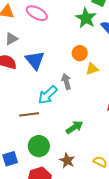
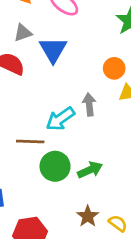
blue triangle: (35, 60) -> (53, 50), moved
green circle: (39, 146) -> (55, 166), moved
brown star: (67, 160) -> (88, 216), moved

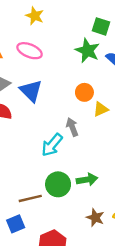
brown line: (30, 142) -> (30, 198), moved
green arrow: (90, 170) -> (87, 180), turned 30

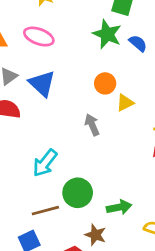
cyan arrow: (52, 145) -> (45, 163), moved
green arrow: (87, 180) -> (119, 207), moved
brown star: (95, 218) -> (95, 235), moved

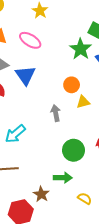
green circle: (78, 193) -> (74, 150), moved

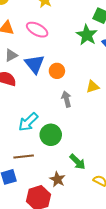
orange circle: (72, 85) -> (57, 71), moved
green circle: (74, 150) -> (51, 135), moved
green arrow: (63, 178) -> (77, 162), turned 48

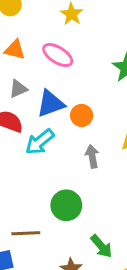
blue triangle: (35, 64) -> (51, 104), turned 45
cyan arrow: (28, 122) -> (40, 142), moved

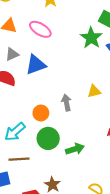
orange circle: (82, 115) -> (41, 113), moved
cyan arrow: (40, 142) -> (15, 132), moved
green arrow: (101, 246) -> (75, 149), moved, turned -66

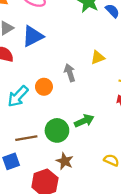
cyan arrow: (15, 132) -> (18, 96), moved
green circle: (48, 138) -> (57, 130), moved

